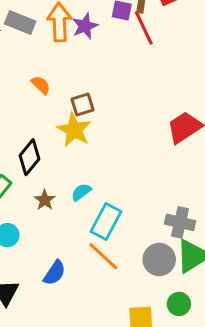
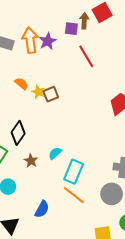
red line: (144, 28) -> (86, 56), moved
yellow star: (74, 130) -> (38, 92), moved, size x0.6

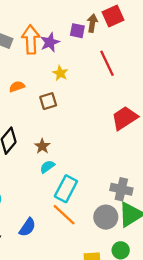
red line: (86, 56) -> (107, 63), moved
orange semicircle: (21, 84) -> (17, 87), turned -64
yellow star: (38, 92) -> (60, 73), moved
brown star: (31, 161) -> (42, 146), moved

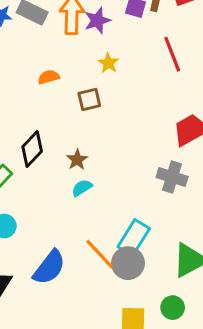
cyan rectangle: (66, 189) -> (134, 238), moved
gray cross: (121, 189) -> (172, 177), moved
gray circle: (106, 217) -> (128, 263), moved
blue semicircle: (27, 227) -> (49, 267), size x1.4

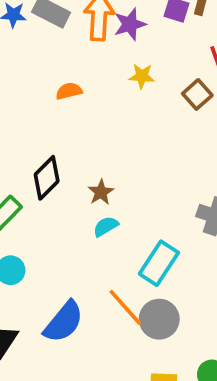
yellow star: (108, 63) -> (142, 76), turned -30
brown square: (89, 100) -> (197, 94), moved, turned -30
cyan rectangle: (134, 238) -> (159, 263), moved

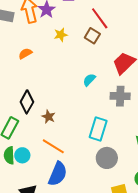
brown star: (101, 192) -> (49, 117), moved
cyan semicircle: (106, 226) -> (89, 80), moved
orange line: (125, 307) -> (53, 146), moved

